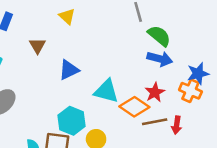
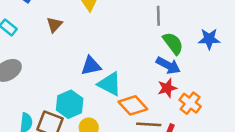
blue triangle: (69, 70) -> (91, 66), moved
blue star: (198, 74) -> (209, 39), moved
red star: (155, 92) -> (167, 88), moved

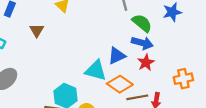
blue triangle: (91, 66) -> (117, 56), moved
orange cross: (190, 103) -> (183, 79), moved, turned -36

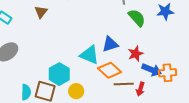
blue arrow: (142, 43) -> (152, 70), moved

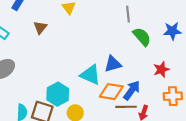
red star: (136, 54) -> (161, 69), moved
orange diamond: (110, 70) -> (111, 92), turned -35
blue arrow: (152, 70) -> (132, 90), moved, turned -78

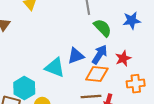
blue arrow: (132, 90) -> (100, 55), moved
orange diamond: (111, 92) -> (97, 74), moved

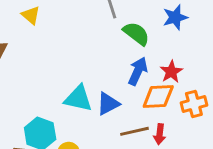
blue triangle: (76, 56) -> (108, 104), moved
orange diamond: (97, 74) -> (158, 97), moved

